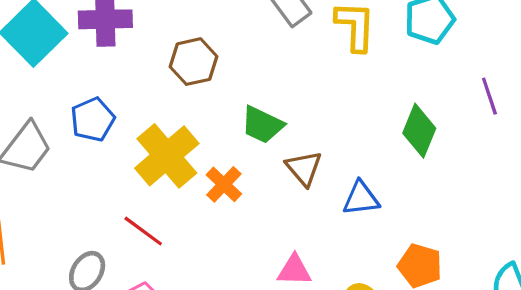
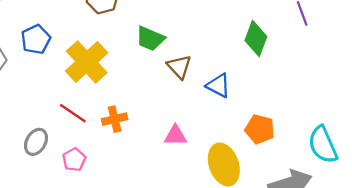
orange cross: (224, 184) -> (115, 119), moved, turned 35
blue triangle: (361, 198) -> (218, 86), turned 36

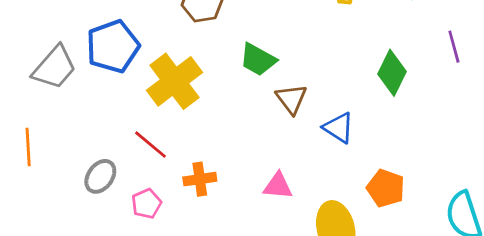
blue pentagon: (36, 39) -> (113, 46), size x1.4
orange cross: (115, 119) -> (200, 179), moved

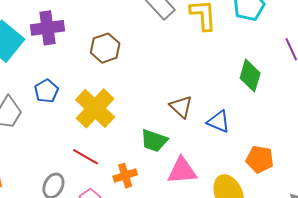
blue pentagon: (113, 46) -> (46, 91), size x0.6
green trapezoid: (258, 60) -> (154, 141), moved
pink triangle: (278, 186) -> (182, 171), size x1.4

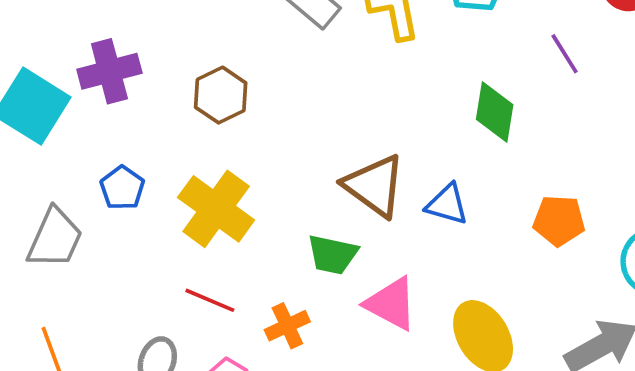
brown triangle: (181, 107) -> (374, 186), size x1.5
orange pentagon: (260, 159) -> (559, 221), moved
pink triangle: (182, 171) -> (391, 304), turned 40

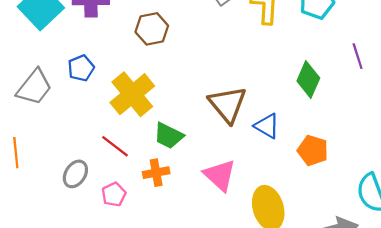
orange pentagon: (559, 221) -> (313, 150), moved
green trapezoid: (333, 254) -> (169, 136), moved

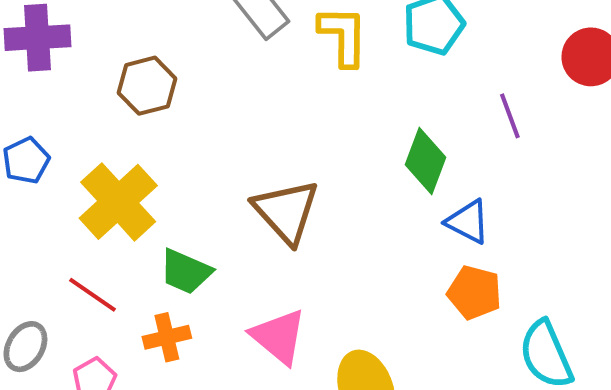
blue triangle: (267, 126) -> (468, 222), moved
orange pentagon: (313, 150) -> (474, 293), moved

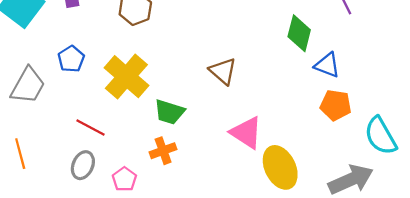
brown triangle: (286, 212) -> (223, 71), size x0.7
red line: (92, 295) -> (90, 127), moved
pink triangle: (279, 337) -> (246, 133), moved

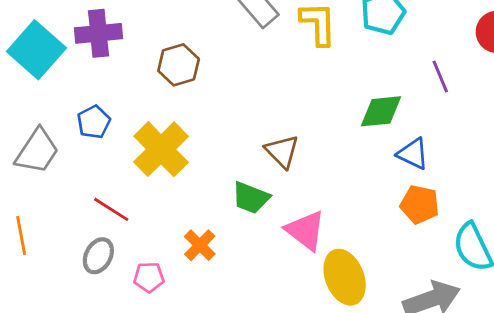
green diamond: (299, 33) -> (381, 111), turned 66
green trapezoid: (169, 112) -> (251, 198), moved
orange cross: (163, 151) -> (200, 245), turned -30
pink pentagon: (124, 179) -> (149, 277), turned 30

